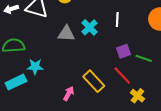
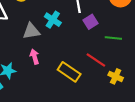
purple square: (123, 51) -> (91, 22), moved
pink arrow: (69, 94) -> (35, 57), moved, turned -32

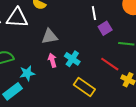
cyan cross: (53, 20) -> (72, 59), moved
yellow rectangle: (69, 72) -> (84, 87), moved

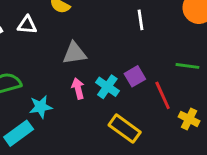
white triangle: (17, 18) -> (27, 25), size x0.6
purple square: (105, 28) -> (135, 76), moved
red line: (110, 64) -> (163, 95), turned 30

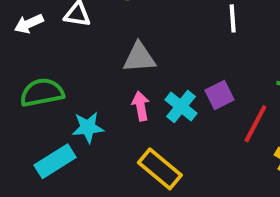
red line: (163, 95) -> (255, 124), turned 48
yellow rectangle: (125, 129) -> (160, 169), moved

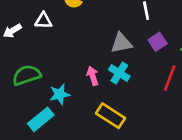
gray triangle: (139, 58) -> (121, 43), moved
purple square: (219, 95) -> (158, 42), moved

